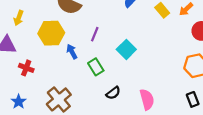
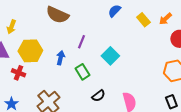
yellow hexagon: (51, 33) -> (30, 51), moved
blue arrow: (72, 52) -> (60, 58), turned 40

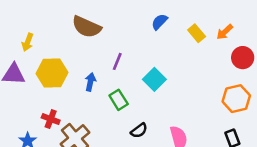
red cross: (18, 73) -> (51, 119), moved

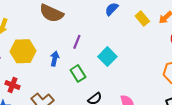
red cross: (51, 119) -> (12, 85), moved

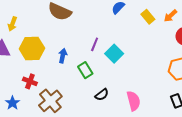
purple line: (77, 42) -> (95, 44), moved
red cross: (12, 85) -> (30, 81), moved

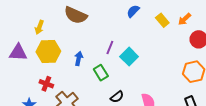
yellow arrow: (12, 24) -> (39, 27), moved

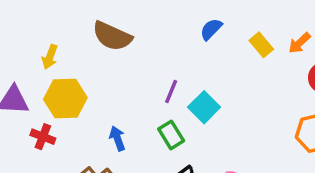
blue arrow: (79, 59) -> (117, 138), moved, turned -32
green rectangle: (101, 73) -> (171, 135), moved
red cross: (46, 84) -> (43, 137), moved

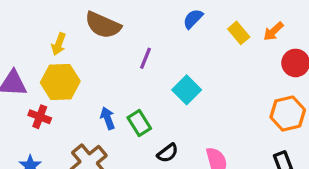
yellow arrow: (50, 57) -> (59, 44), moved
purple line: (171, 92) -> (146, 58), moved
green rectangle: (171, 135) -> (139, 123), moved

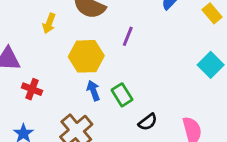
yellow hexagon: (60, 82) -> (86, 56), moved
cyan square: (187, 90) -> (211, 65), moved

